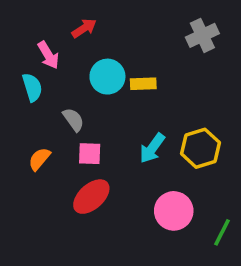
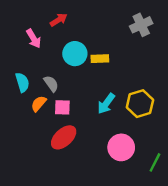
cyan semicircle: (32, 87) -> (22, 82), moved
orange semicircle: (39, 159) -> (39, 104), moved

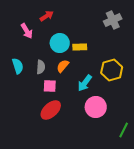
gray semicircle: (51, 84) -> (41, 67), turned 40
orange semicircle: (39, 104) -> (63, 66), moved
yellow hexagon: (140, 104) -> (112, 70), moved
pink circle: (121, 147) -> (96, 107), moved

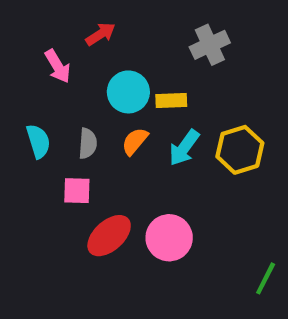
gray cross: (113, 20) -> (210, 45), moved
cyan arrow: (85, 83) -> (184, 148), moved
pink square: (50, 86) -> (77, 191), moved
pink circle: (96, 107) -> (169, 238), moved

